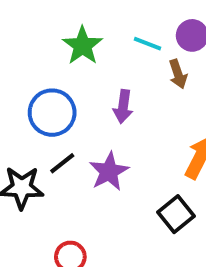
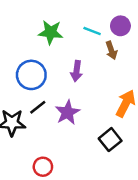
green star: (83, 46) -> (51, 32), turned -30

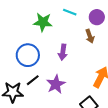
cyan line: (92, 31) -> (70, 12), moved

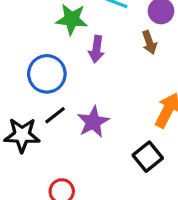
purple arrow: (63, 52) -> (96, 49), moved

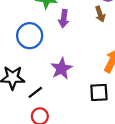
black line: (55, 115) -> (35, 92), moved
black square: (148, 157) -> (99, 92), turned 36

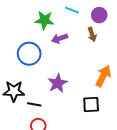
purple arrow: (64, 19) -> (60, 38), turned 63
black line: (35, 92) -> (34, 104), turned 48

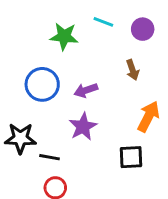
brown arrow: (92, 34) -> (132, 70), moved
purple arrow: (60, 38) -> (86, 90), moved

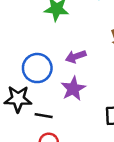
blue circle: (42, 84) -> (37, 68), moved

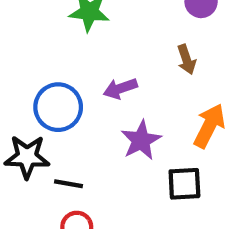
purple star: (73, 89) -> (141, 140), moved

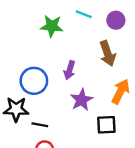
brown arrow: (187, 59) -> (108, 53), size x1.5
purple arrow: (120, 88) -> (70, 70), turned -54

